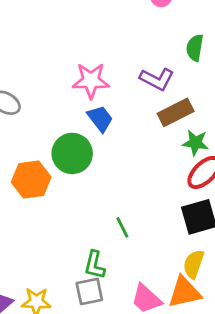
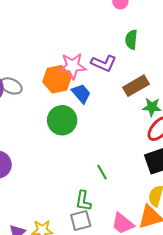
green semicircle: (195, 48) -> (131, 40), moved
purple L-shape: (157, 79) -> (104, 63), moved
orange hexagon: (31, 180) -> (57, 79), moved

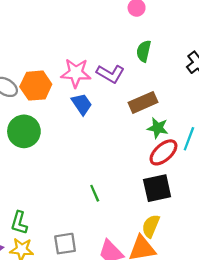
orange hexagon: (57, 79) -> (36, 86), moved
green circle: (62, 120) -> (24, 131), moved
green L-shape: (83, 201) -> (19, 223), moved

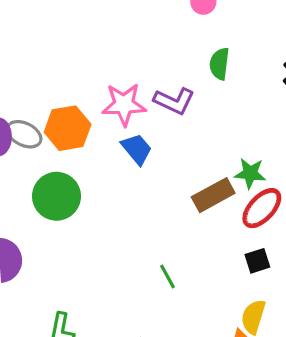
brown rectangle: (143, 102) -> (213, 195), moved
black square: (157, 188) -> (257, 261), size x0.6

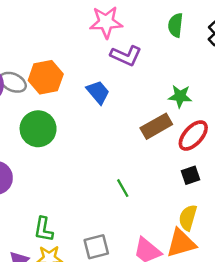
green semicircle: (219, 64) -> (176, 25), moved
pink star: (124, 104) -> (106, 22), moved
green star: (250, 173) -> (180, 96), moved

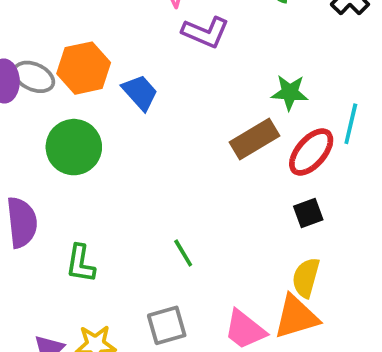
blue trapezoid: (98, 92) -> (140, 92), moved
green line: (123, 188) -> (183, 253), moved
green L-shape: (44, 229) -> (80, 264), moved

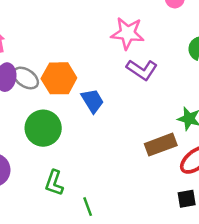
green line: (183, 253) -> (88, 207), moved
green L-shape: (80, 264) -> (54, 183), moved

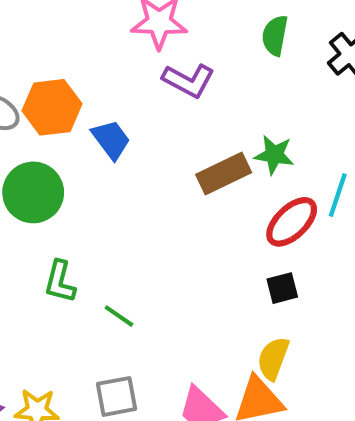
brown rectangle: (161, 145) -> (224, 174), moved
green line: (88, 207) -> (119, 316), turned -30

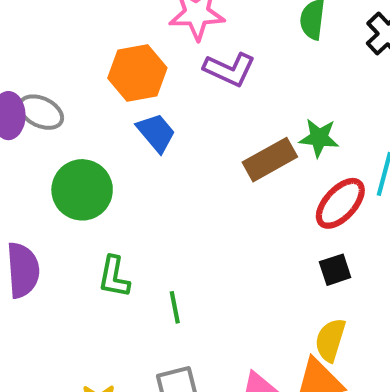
orange hexagon: (52, 107) -> (137, 73), moved
green line: (119, 316) -> (175, 307), turned 48

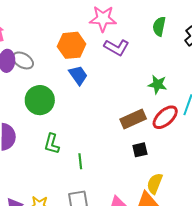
brown rectangle: (270, 160) -> (133, 119), moved
black square: (335, 270) -> (140, 150), moved

